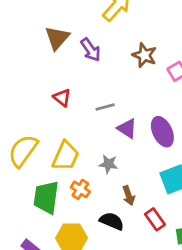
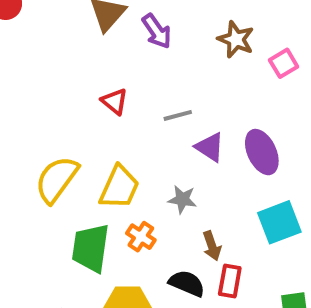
red rectangle: (155, 219) -> (230, 281), moved, turned 45

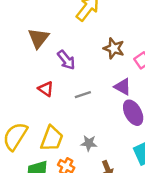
purple arrow: (157, 31) -> (66, 60), moved
purple triangle: (210, 147) -> (123, 87), moved

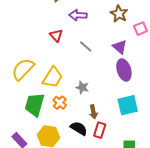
purple arrow: (66, 60) -> (78, 15), turned 120
gray line: (83, 95) -> (86, 47), turned 48

